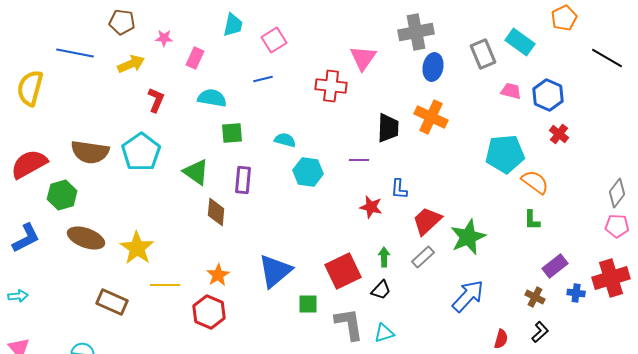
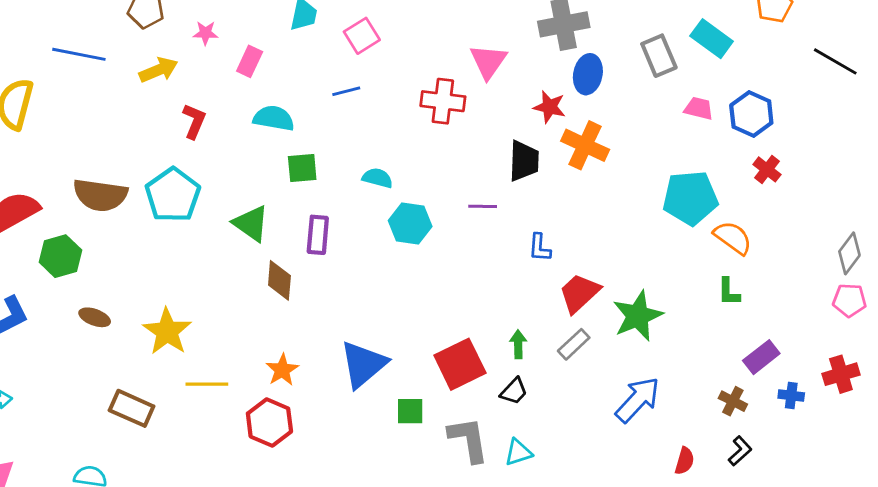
red star: (371, 207) -> (550, 107), moved
brown ellipse: (86, 238) -> (95, 317), size x0.6
red cross: (611, 278) -> (841, 374), size x0.7

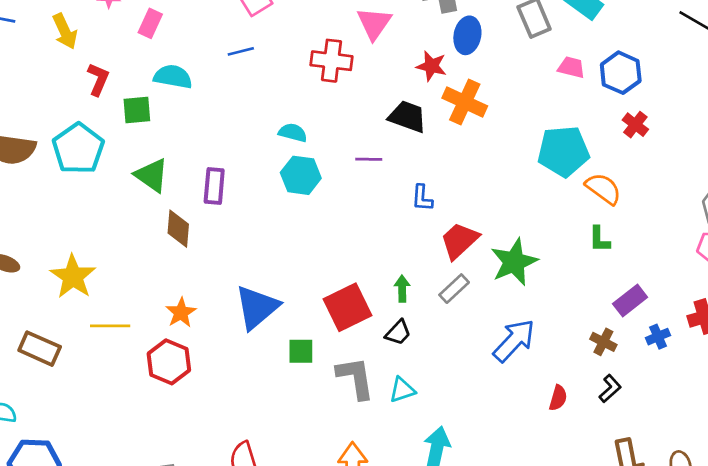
yellow arrow: (159, 70) -> (65, 31), turned 88
black trapezoid: (524, 161) -> (407, 117), turned -72
green square: (302, 168) -> (137, 110), moved
cyan semicircle: (377, 178) -> (293, 133), moved
blue cross: (791, 395) -> (658, 337), turned -30

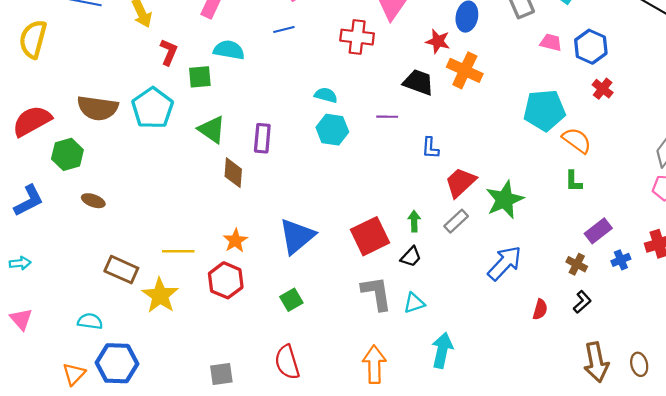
yellow star: (73, 277) -> (160, 295), moved
green square: (301, 351) -> (291, 300), moved, turned -30

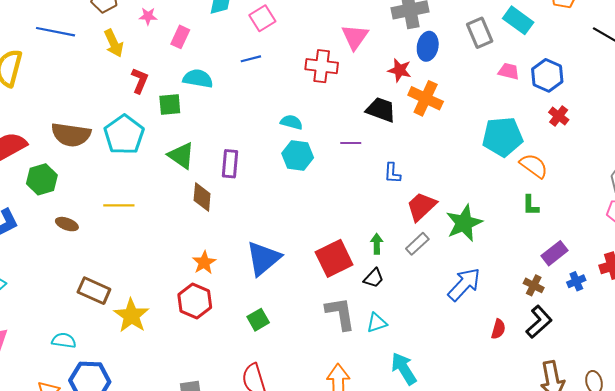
yellow line: (178, 251) -> (119, 205), moved
black L-shape: (582, 302) -> (539, 322), size x1.5
cyan arrow: (442, 350) -> (404, 369), turned -44

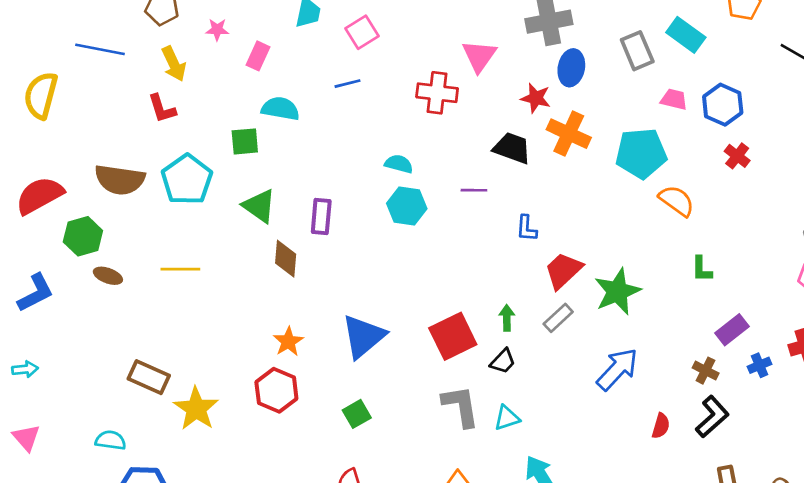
red L-shape: (140, 81) -> (162, 109), moved, turned 140
cyan pentagon: (503, 137) -> (641, 153), moved
orange semicircle: (534, 166) -> (677, 201), moved
brown ellipse: (67, 224) -> (108, 276), moved

